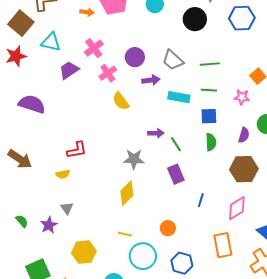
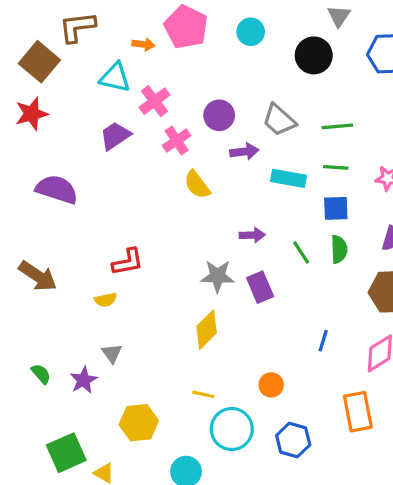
cyan triangle: (51, 42) -> (115, 77), moved
green line: (176, 144) -> (301, 252), moved
purple rectangle: (176, 174) -> (260, 287), moved

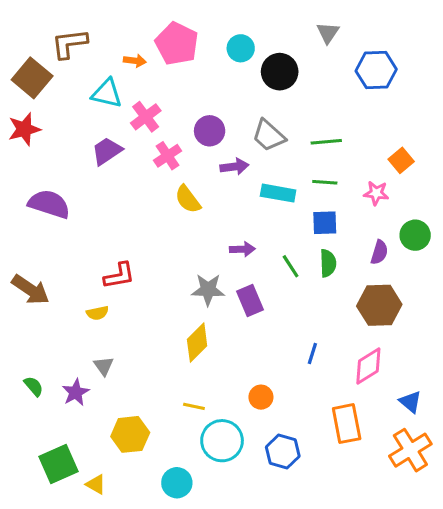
black circle: (314, 55) -> (280, 72), moved

